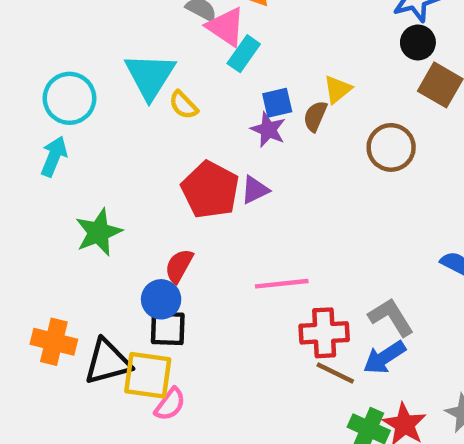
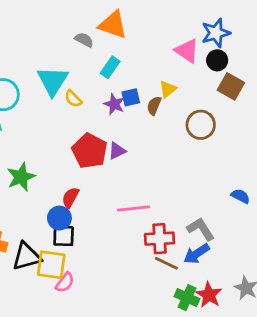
pink triangle: (226, 27) -> (187, 51), moved
purple star: (268, 130) -> (114, 104), moved

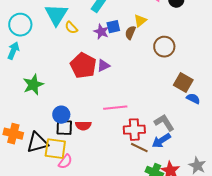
brown square: (231, 86) -> (183, 83), moved
red semicircle: (70, 197) -> (83, 126), moved, turned -119

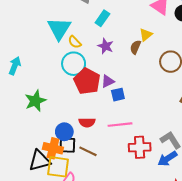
cyan circle: (20, 25) -> (74, 64), moved
blue square: (113, 27) -> (118, 95), moved
red semicircle: (83, 126) -> (87, 122), moved
orange cross: (13, 134) -> (53, 148), moved
brown line: (139, 148) -> (88, 151), moved

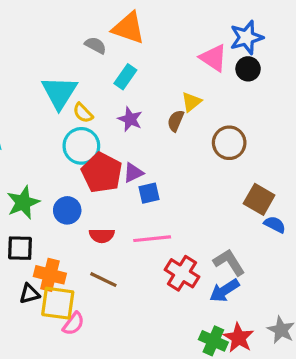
blue circle: (64, 132) -> (67, 210), moved
black square: (67, 145) -> (20, 248), moved
red cross: (140, 147) -> (182, 273), turned 35
black triangle: (40, 161) -> (29, 294), size x0.6

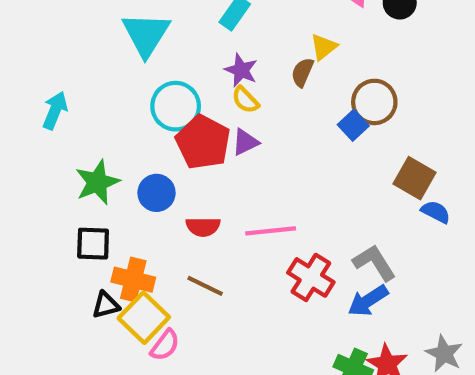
yellow semicircle: (83, 113) -> (245, 100), moved
blue square: (149, 193) -> (353, 125), moved, turned -30
yellow square: (58, 303) -> (144, 318), turned 36

